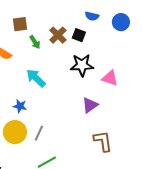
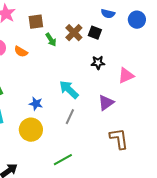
black star: (82, 65) -> (98, 63), size x0.6
cyan arrow: (36, 78) -> (69, 90), moved
pink triangle: (110, 78) -> (126, 76), turned -42
gray line: (39, 133) -> (70, 117), moved

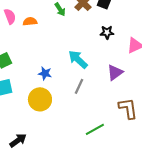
orange semicircle: (21, 52) -> (30, 21), turned 144
green line: (63, 160) -> (95, 129), moved

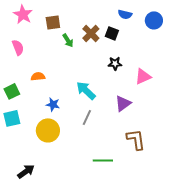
orange semicircle: (30, 21) -> (38, 76), moved
green line: (95, 129) -> (103, 160), turned 30

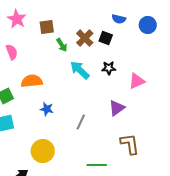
orange semicircle: (38, 76) -> (32, 81), size x1.5
cyan arrow: (86, 90) -> (80, 70), moved
yellow circle: (48, 130) -> (43, 151), moved

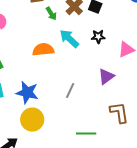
orange semicircle: (32, 81) -> (43, 50), moved
blue star: (47, 109) -> (27, 93), moved, size x1.6

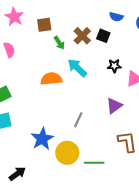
black star: (98, 37) -> (114, 66), moved
blue star: (27, 93) -> (42, 139), moved, turned 30
yellow circle: (32, 120) -> (67, 153), moved

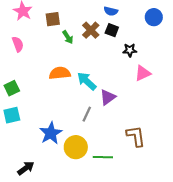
blue semicircle: (116, 17) -> (111, 11), moved
black star: (114, 66) -> (130, 50), moved
cyan arrow: (77, 68) -> (87, 81), moved
purple triangle: (114, 106) -> (108, 97), moved

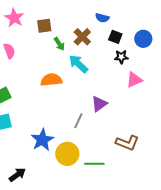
blue circle: (154, 17) -> (143, 39), moved
black square: (112, 30) -> (115, 37), moved
cyan arrow: (87, 81) -> (78, 64), moved
brown L-shape: (136, 136) -> (127, 143), turned 120

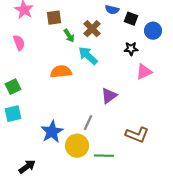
black square: (115, 37) -> (131, 19), moved
gray line: (78, 121) -> (88, 123), moved

